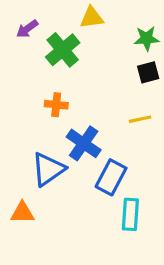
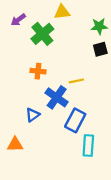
yellow line: (140, 119) -> (76, 81), moved
blue triangle: (48, 169) -> (33, 115), size x0.6

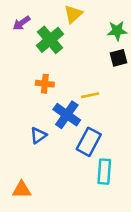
yellow triangle: (62, 12) -> (73, 14), turned -35
orange triangle: (15, 144) -> (22, 190), moved

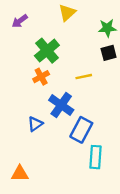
green cross: (50, 40) -> (47, 51), moved
orange cross: (45, 84) -> (41, 77), turned -35
yellow line: (90, 95) -> (84, 77), moved

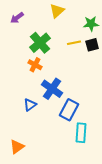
orange cross: (41, 77) -> (35, 65), turned -32
yellow line: (84, 77) -> (74, 43), moved
orange triangle: (20, 174) -> (17, 147), turned -35

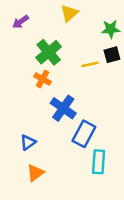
yellow line: (74, 43) -> (90, 64), moved
blue triangle: (30, 105) -> (28, 142), moved
orange triangle: (17, 147) -> (35, 173), moved

